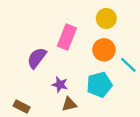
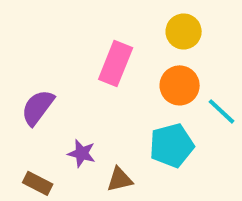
purple semicircle: (37, 58) -> (38, 107), moved
purple star: (60, 85) -> (82, 153), moved

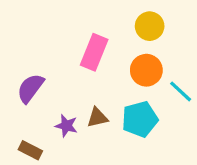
brown triangle: (120, 179) -> (97, 118), moved

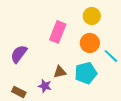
purple star: (66, 126) -> (45, 86), moved

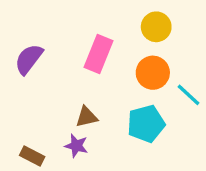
purple semicircle: (19, 54) -> (29, 59), moved
brown triangle: (60, 72) -> (87, 117), moved

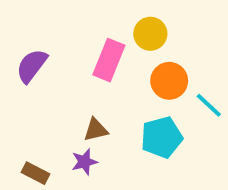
yellow circle: (156, 27) -> (150, 34), moved
purple star: (76, 146) -> (84, 162), turned -30

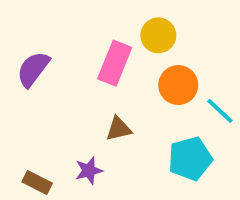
brown triangle: (96, 130) -> (119, 129), moved
cyan pentagon: (162, 137) -> (190, 159), moved

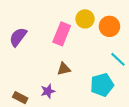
orange circle: (178, 85) -> (109, 26), moved

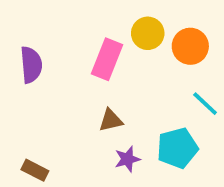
purple semicircle: (18, 37) -> (31, 65), turned 138
purple star: (48, 91) -> (127, 159), moved

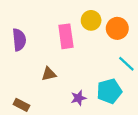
pink rectangle: (107, 59) -> (66, 36), turned -30
brown triangle: (111, 120) -> (49, 74), moved

